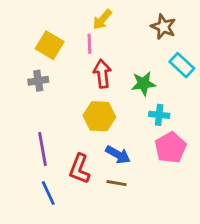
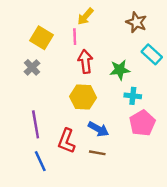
gray cross: (38, 81) -> (32, 67), turned -35

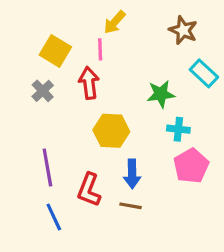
red arrow: (85, 61) -> (89, 83), moved
blue arrow: (98, 129) -> (132, 174), turned 60

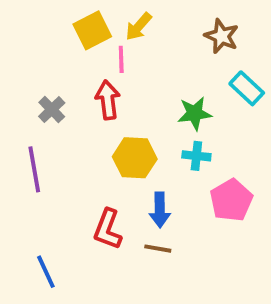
yellow square: (55, 51) -> (92, 30), moved, turned 32
cyan cross: (178, 129) -> (196, 156), moved
purple line: (47, 168) -> (34, 169), moved
blue line: (54, 217) -> (46, 272), moved

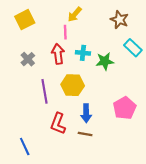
yellow square: (92, 30) -> (25, 20), moved
cyan cross: (196, 156) -> (83, 53), moved
purple line: (34, 169) -> (44, 91), moved

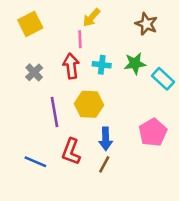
cyan rectangle: (133, 48) -> (163, 79), moved
green star: (105, 61) -> (135, 63), moved
brown line: (85, 134) -> (104, 164), turned -72
blue line: (25, 146) -> (35, 162), moved, turned -42

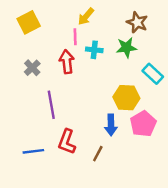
green star: (135, 63) -> (126, 47), moved
cyan cross: (102, 65) -> (94, 50), moved
yellow hexagon: (89, 104) -> (126, 98), moved
blue arrow: (106, 139) -> (111, 125), moved
blue line: (35, 162) -> (33, 151), turned -30

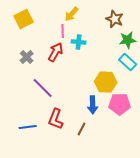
green star: (126, 47) -> (128, 40), moved
red arrow: (67, 62) -> (56, 52), turned 36
purple line: (51, 105) -> (43, 88), turned -35
pink pentagon: (143, 124) -> (120, 104), turned 30

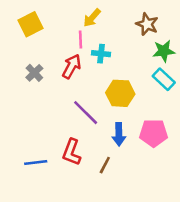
yellow hexagon: (106, 82) -> (120, 93), moved
purple line: (43, 88) -> (86, 113), moved

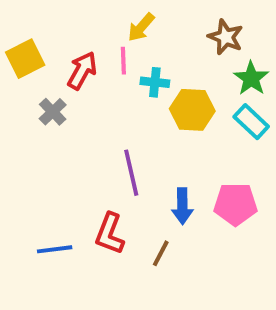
yellow square: (31, 24) -> (25, 59), moved
green star: (164, 51) -> (251, 78), turned -30
red arrow: (72, 66) -> (82, 70), moved
yellow hexagon: (120, 93) -> (192, 110), moved
purple line: (86, 113) -> (131, 173), turned 32

